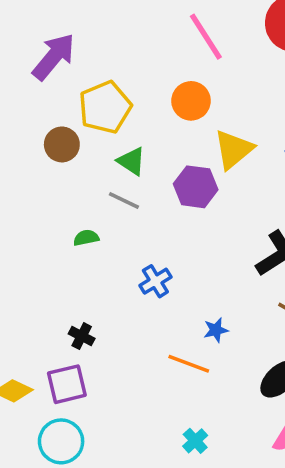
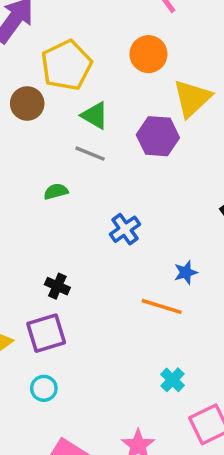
cyan circle: (61, 441) -> (44, 388), size x0.6

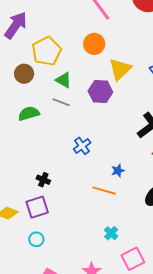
green semicircle: (56, 191) -> (29, 113), moved, size x1.5

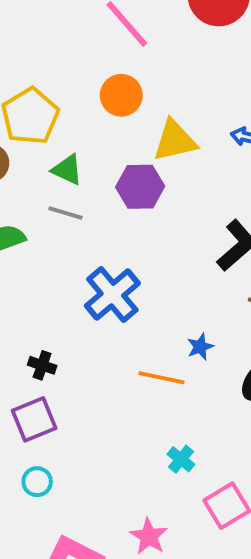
yellow triangle: (120, 69) -> (175, 141), turned 35
blue cross: (82, 146) -> (112, 295), size x1.6
blue star: (118, 171) -> (200, 347), moved

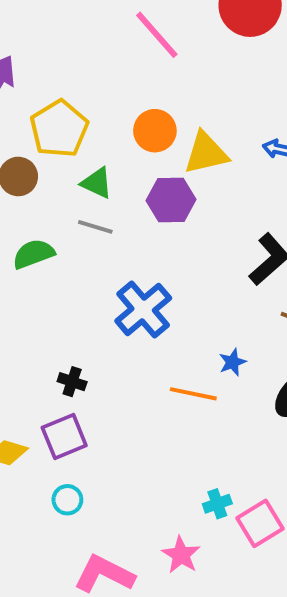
orange circle: (121, 95) -> (155, 131), moved
cyan cross: (181, 459) -> (217, 504), moved, turned 32

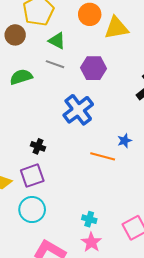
purple hexagon: (171, 200) -> (94, 68), moved
cyan circle: (67, 500) -> (32, 210), size x1.6
cyan cross: (217, 504) -> (89, 219), moved, turned 32

